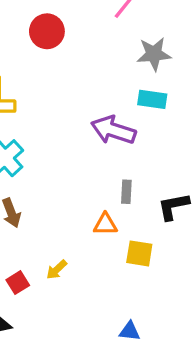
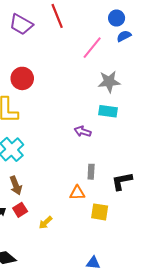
red circle: (47, 31) -> (22, 78), moved
purple arrow: (113, 130) -> (83, 131), size x0.6
red square: (18, 283) -> (20, 210), moved

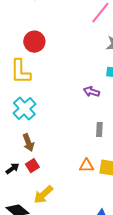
orange triangle: (77, 193) -> (86, 166), moved
yellow arrow: (46, 223) -> (43, 195), moved, size x1.5

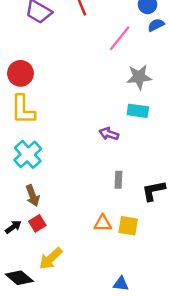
red circle: (34, 42) -> (20, 73), moved

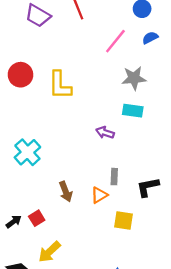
blue semicircle: (156, 25) -> (150, 38), moved
yellow L-shape: (23, 110) -> (60, 85), moved
brown arrow: (33, 196) -> (66, 192), moved
orange triangle: (103, 223) -> (99, 195), moved, turned -30

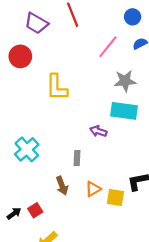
red circle: (21, 75) -> (20, 56), moved
cyan rectangle: (133, 111) -> (124, 111), size x1.4
gray rectangle: (114, 177) -> (77, 158), moved
yellow square: (124, 221) -> (115, 197), moved

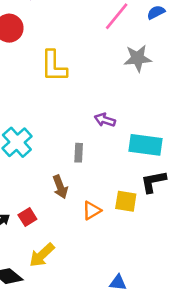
cyan rectangle: (124, 111) -> (145, 145), moved
orange triangle: (93, 189) -> (92, 210), moved

